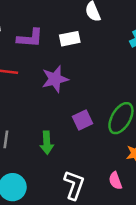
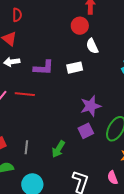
purple star: (55, 79) -> (91, 106), moved
green arrow: (47, 143) -> (58, 149), turned 36

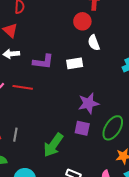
purple square: (86, 131) -> (82, 128), turned 35
gray line: (26, 147) -> (15, 135), moved
green arrow: (58, 149) -> (53, 145), size x1.4

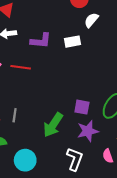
white semicircle: (94, 43) -> (91, 20), turned 63
purple star: (88, 103) -> (88, 131), moved

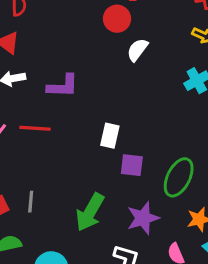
white rectangle: (73, 42) -> (110, 136), moved, turned -63
purple square: (82, 107) -> (132, 165), moved

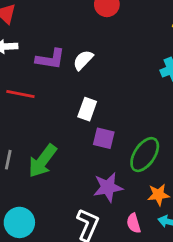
white semicircle: (137, 50) -> (83, 60), moved
green arrow: (90, 212) -> (42, 161), moved

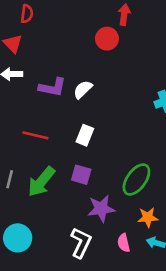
red line: (20, 94) -> (35, 135), moved
purple square: (104, 138) -> (81, 175), moved

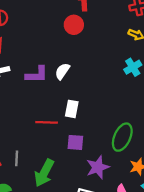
red line: (35, 135) -> (47, 122), moved
green arrow: (41, 182) -> (44, 173), moved

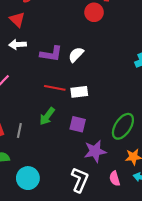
white rectangle: (72, 109) -> (79, 92), turned 63
red line: (47, 122) -> (55, 88), moved
green arrow: (44, 173) -> (47, 116), moved, size x0.7

